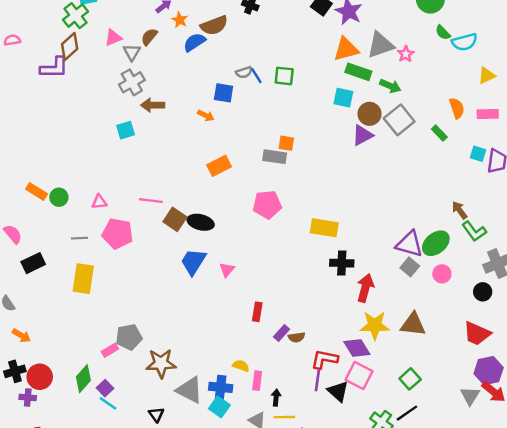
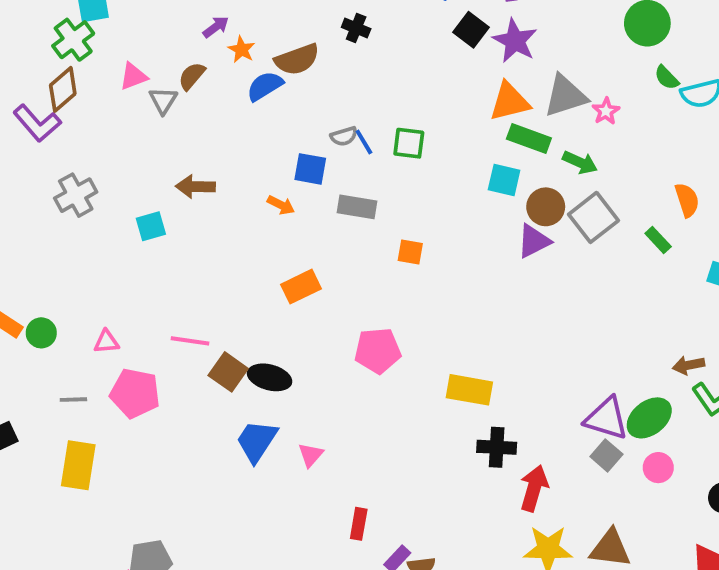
purple L-shape: (54, 68) -> (37, 123), turned 48
gray cross: (132, 82) -> (76, 195), moved
gray rectangle: (275, 157) -> (357, 207), moved
brown arrow: (460, 210) -> (689, 365), turned -66

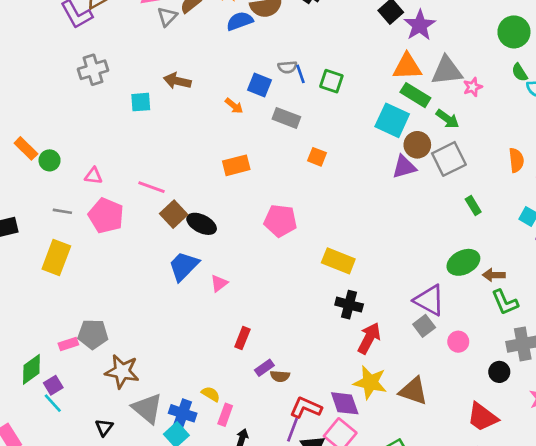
cyan square: (504, 180) -> (392, 120), size x1.4
green rectangle: (658, 240) -> (473, 205), moved
green ellipse: (649, 418) -> (463, 262), moved

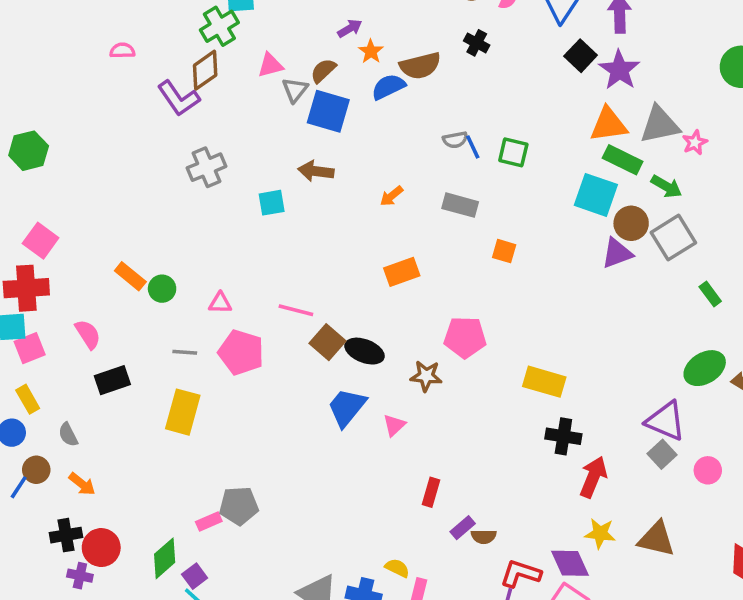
blue square: (259, 85) -> (328, 111), moved, size x1.4
orange arrow: (234, 106) -> (391, 196), turned 108
brown star: (122, 371) -> (426, 376), moved, size x0.7
yellow star: (370, 382) -> (600, 533), size x0.7

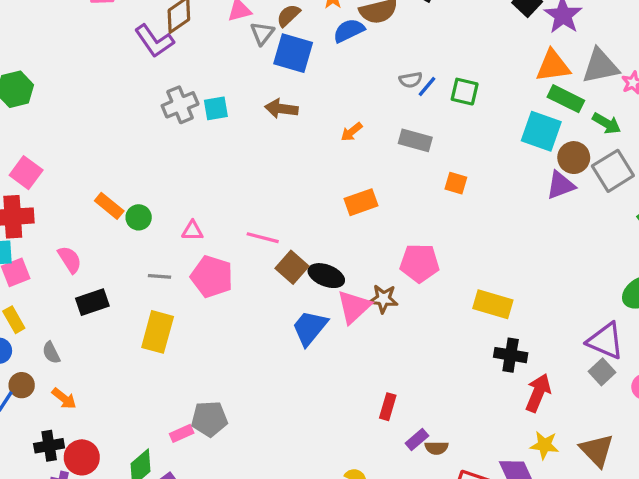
blue line: (473, 147) -> (427, 86), turned 65
cyan square: (272, 203) -> (216, 108), moved
pink triangle: (394, 425) -> (354, 307), moved, size x1.6
brown triangle: (656, 539) -> (597, 450), turned 33

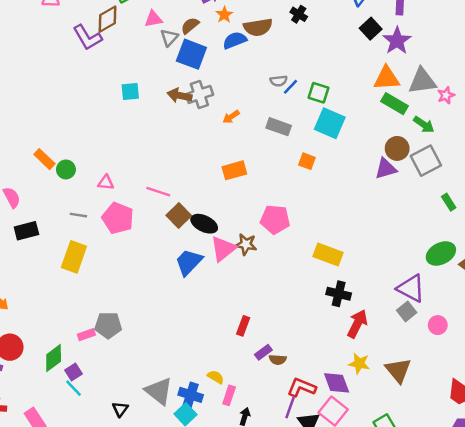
gray cross: (180, 105) -> (199, 94), moved
cyan square: (541, 131) -> (330, 123), moved

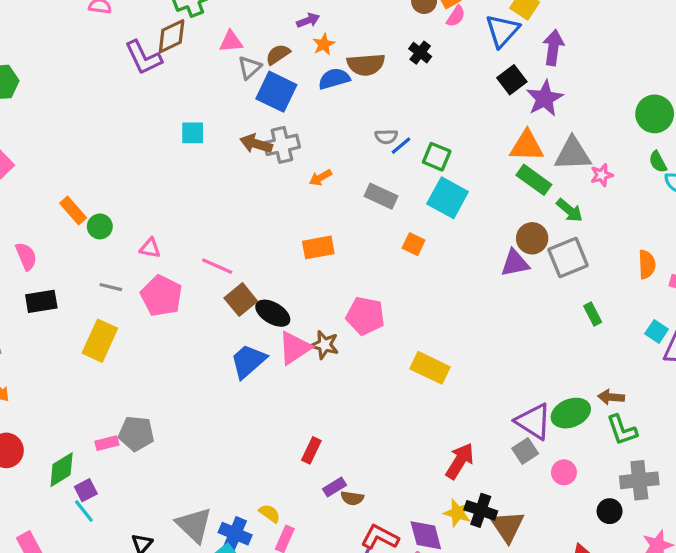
green ellipse: (441, 253) -> (571, 413), moved
black cross: (339, 294) -> (481, 510), moved

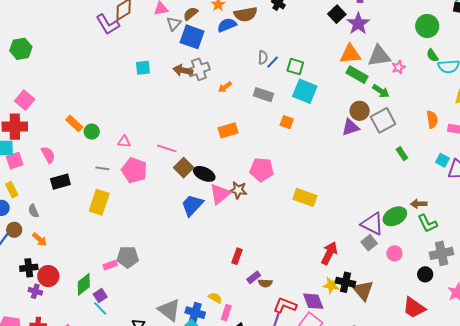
gray semicircle: (386, 137) -> (263, 57), turned -80

